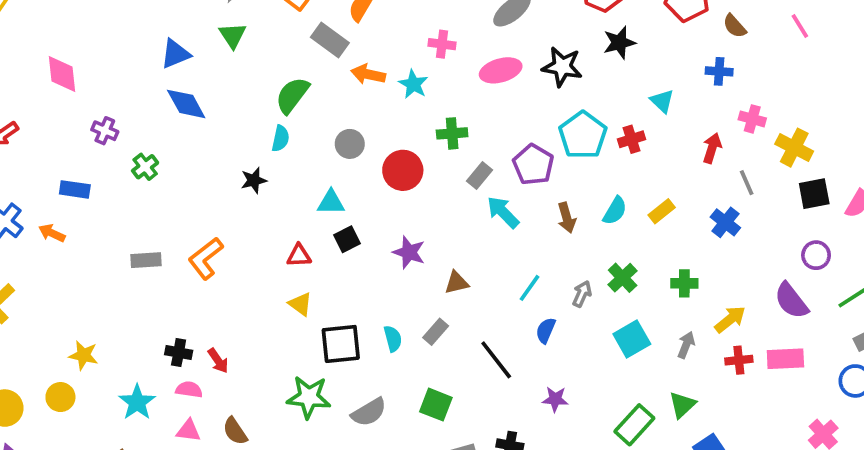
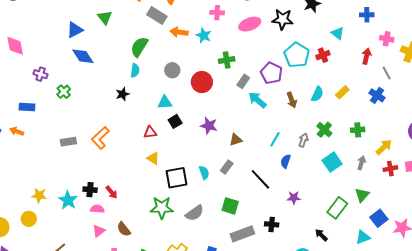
cyan star: (137, 402) -> (68, 200), moved
pink triangle: (188, 431) -> (99, 231), turned -40

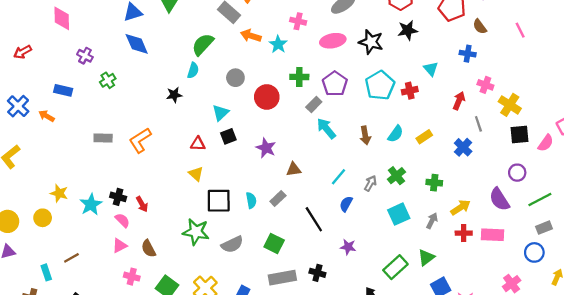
purple pentagon: (271, 73) -> (335, 84), moved
cyan triangle: (165, 102) -> (221, 113), turned -49
pink semicircle: (97, 209) -> (122, 220), turned 32

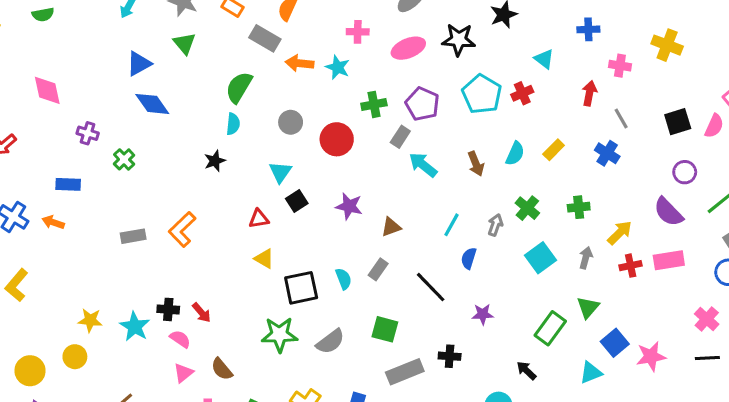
yellow cross: (510, 105) -> (667, 45), moved

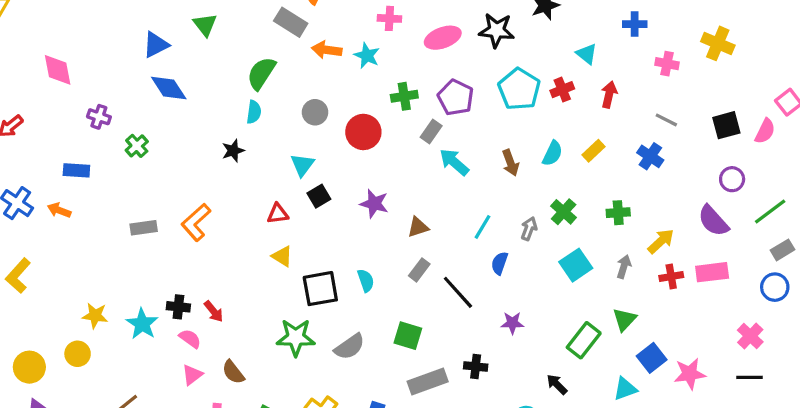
red arrow: (589, 93) -> (609, 95), moved
gray line: (621, 119) -> (666, 120), turned -35
gray rectangle: (378, 269) -> (419, 270), moved

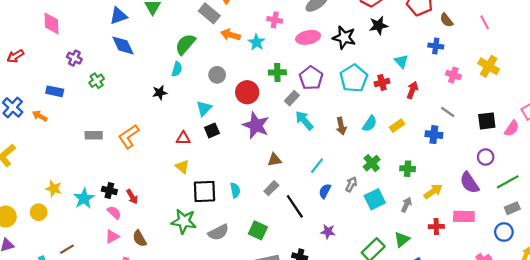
blue cross: (650, 156) -> (434, 135), turned -35
purple star: (374, 204) -> (256, 125), moved, size x1.4
gray arrow: (529, 229) -> (351, 184), moved
red cross: (671, 277) -> (436, 226), moved

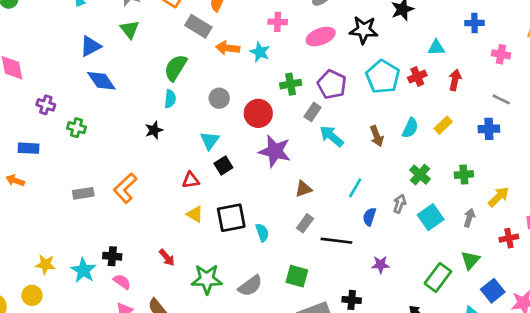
cyan triangle: (401, 61) -> (436, 48), turned -40
green cross: (97, 81) -> (77, 128), turned -32
black square: (204, 191) -> (231, 218), moved
red arrow: (132, 197) -> (167, 258), moved
black line: (295, 206) -> (336, 241), turned -40

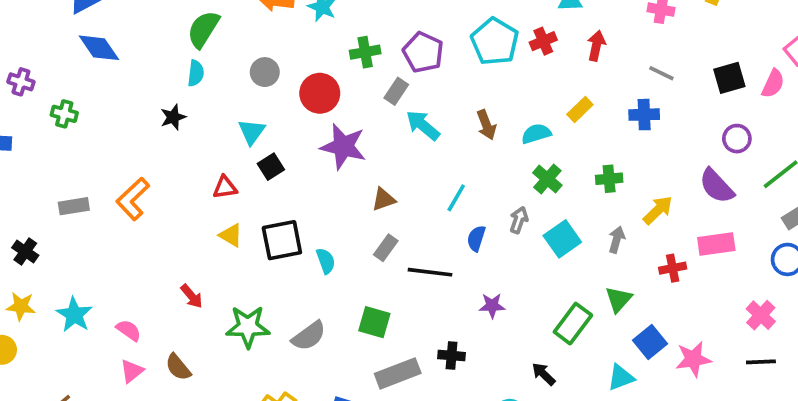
cyan semicircle: (410, 128) -> (536, 134), moved, turned -132
black cross: (112, 256) -> (25, 252), moved, turned 30

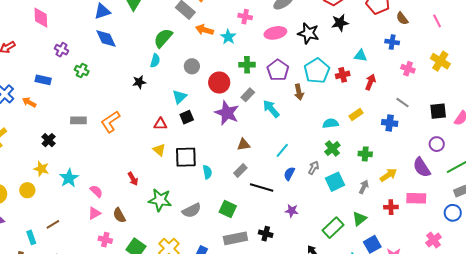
gray rectangle: (396, 91) -> (248, 95), moved
brown arrow: (486, 125) -> (299, 92), moved

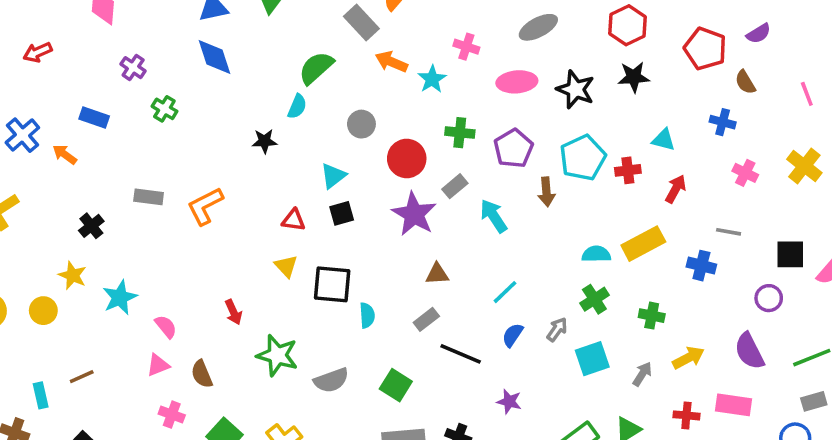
gray line: (403, 103) -> (729, 232), turned -32
yellow rectangle: (356, 115) -> (643, 244), size x1.6
purple circle: (437, 144) -> (769, 298), moved

